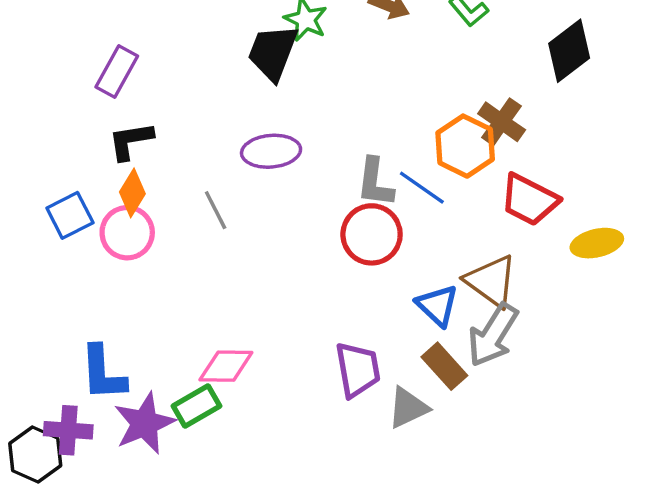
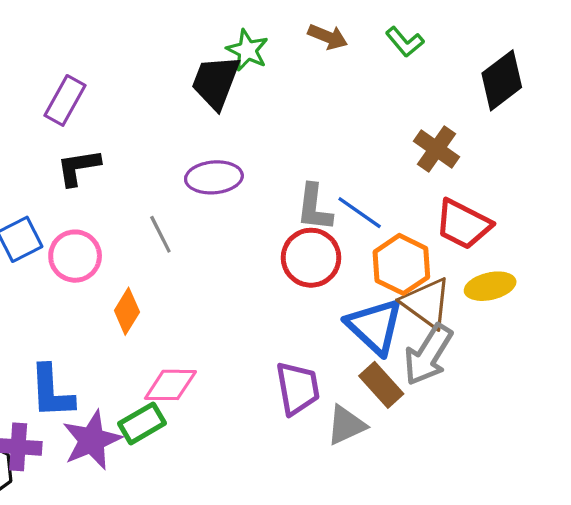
orange hexagon: (465, 146) -> (401, 264), moved
orange diamond: (132, 193) -> (127, 311), moved
yellow ellipse: (597, 243) -> (490, 286), moved
blue triangle: (437, 305) -> (375, 326), size x1.4

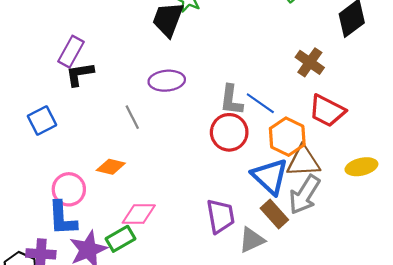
purple rectangle: (65, 100) -> (71, 52), moved
pink circle: (75, 256) -> (69, 189), moved
yellow ellipse: (490, 286) -> (361, 167), moved
brown triangle: (426, 303) -> (303, 161), turned -39
orange diamond: (127, 311) -> (111, 167), turned 72

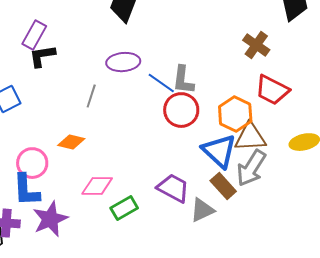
blue line: (260, 103) -> (161, 83), moved
gray line: (132, 117) -> (91, 96), turned 45
purple trapezoid: (221, 216) -> (173, 188), turned -52
green rectangle: (120, 239) -> (124, 208), moved

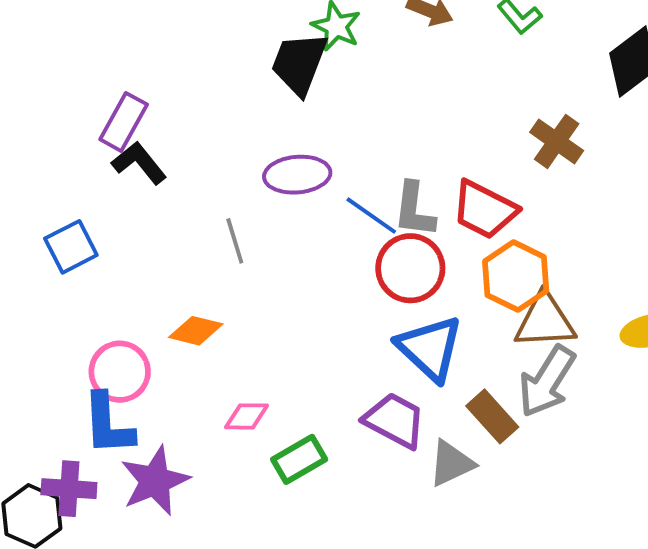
black L-shape: (42, 56) -> (139, 163), turned 60
red trapezoid: (272, 90) -> (484, 210), moved
gray line: (91, 96) -> (235, 241), turned -35
blue triangle: (219, 151) -> (430, 348), moved
pink diamond: (97, 186) -> (246, 416), size x0.7

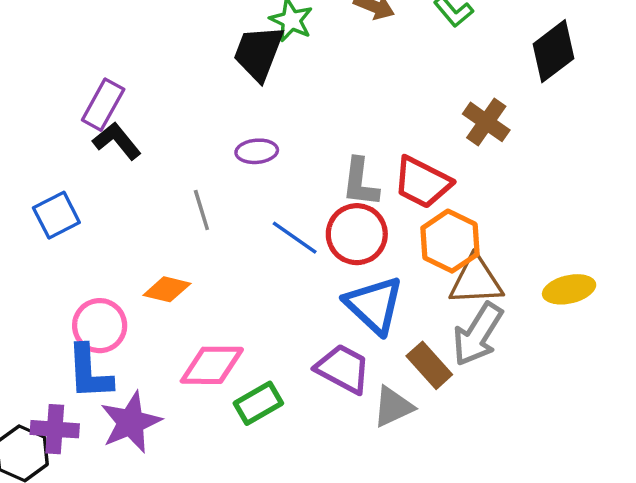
purple ellipse: (297, 175) -> (257, 151), size x0.7
blue line: (371, 216) -> (295, 238), moved
pink diamond: (246, 416) -> (212, 365), size x1.6

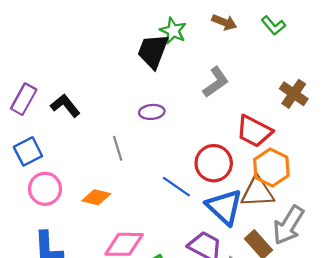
purple rectangle: (103, 105) -> (24, 99), moved
gray L-shape: (360, 182) -> (216, 82), moved, turned -132
blue line: (295, 238) -> (176, 187), moved
brown triangle: (476, 281) -> (257, 192), moved
pink circle: (100, 326) -> (45, 189), moved

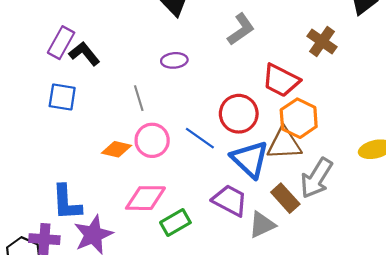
purple rectangle: (24, 99) -> (61, 43), moved
blue square: (28, 151) -> (62, 97), moved, turned 36
pink circle: (45, 189) -> (152, 140), moved

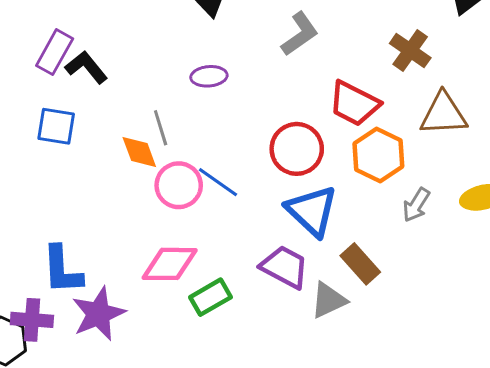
blue line: (200, 138) -> (218, 182), moved
brown triangle: (284, 144) -> (443, 114), moved
orange diamond: (117, 149) -> (139, 152), moved, turned 56
gray arrow: (316, 178) -> (416, 205), moved, size x0.6

